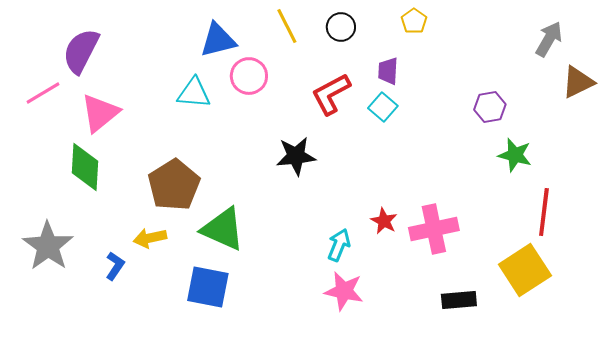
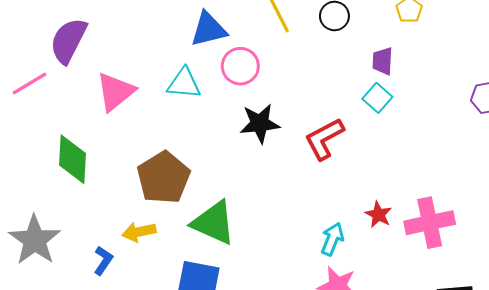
red L-shape: (331, 94) -> (324, 139), moved
pink triangle: (100, 113) -> (115, 92), moved
black star: (296, 156) -> (260, 123), moved

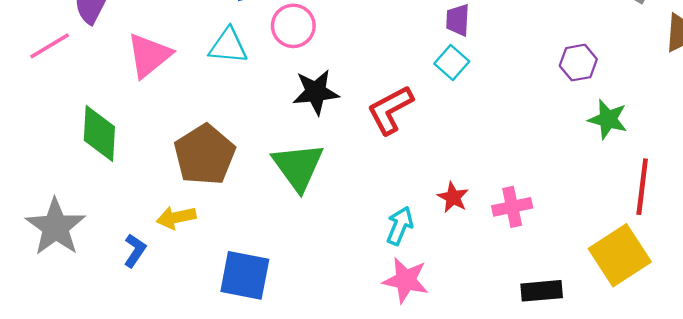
green triangle: (214, 223) -> (298, 167), moved, turned 30
pink cross: (430, 223) -> (512, 207), size x0.7

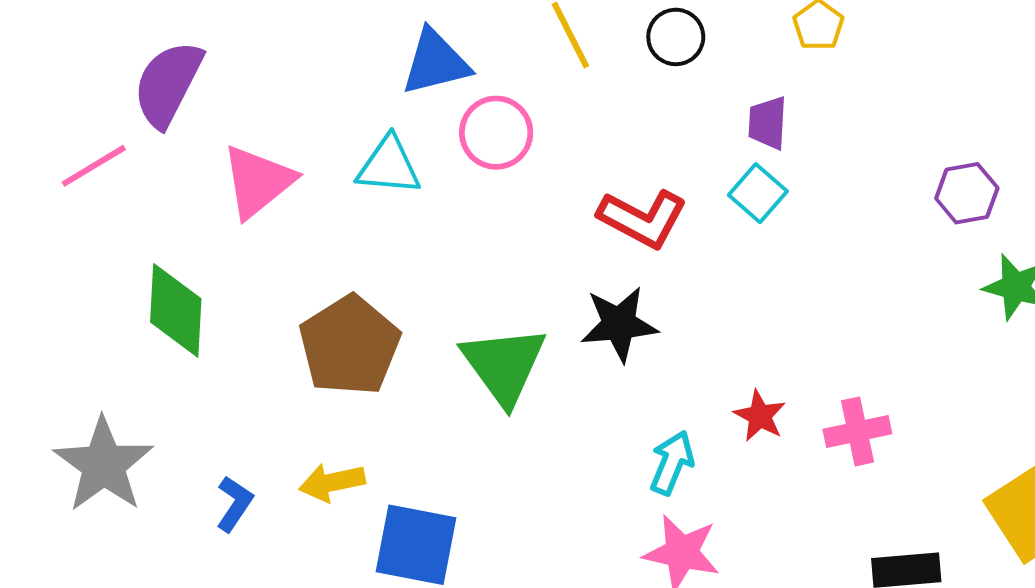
black star: (316, 92) -> (619, 324), moved
red L-shape: (390, 110) -> (643, 219), moved, turned -124
yellow arrow: (176, 217) -> (332, 482), moved

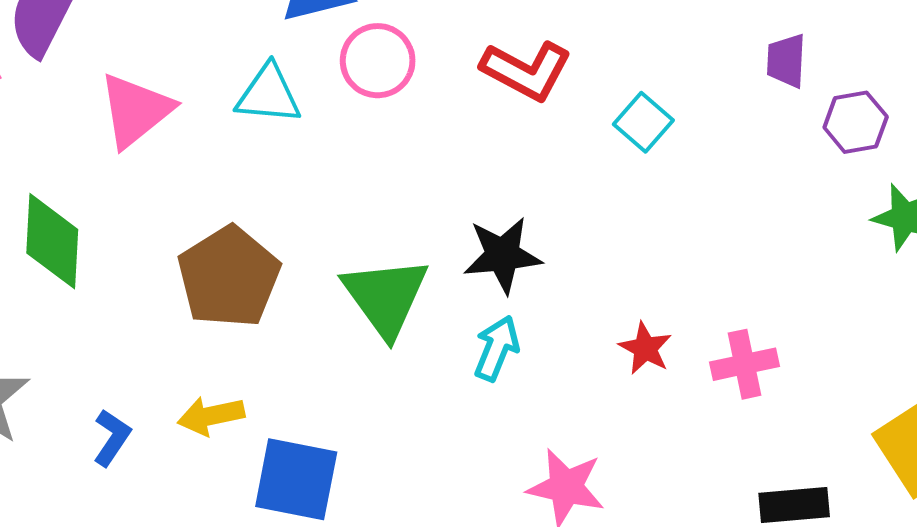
purple trapezoid: (768, 123) -> (786, 61), moved
red L-shape: (643, 219) -> (526, 71), moved
cyan arrow: (672, 463) -> (497, 348), moved

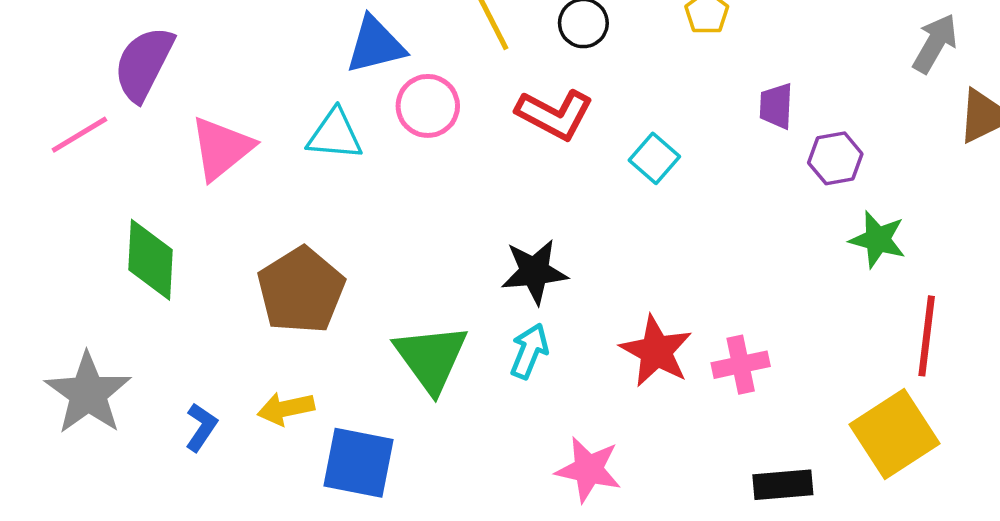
green triangle: (385, 297) -> (431, 358), moved
red star: (645, 348) -> (656, 351), size x1.6

